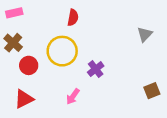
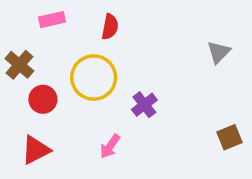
pink rectangle: (14, 13) -> (52, 20), moved

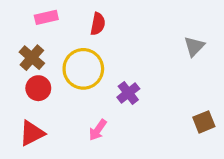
brown cross: (19, 65) -> (32, 58), moved

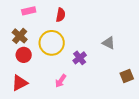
gray triangle: (194, 46) -> (109, 43), moved, turned -48

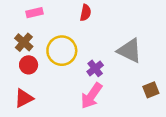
red semicircle: (61, 15) -> (86, 13), moved
gray triangle: (109, 43) -> (130, 51), size x1.6
pink arrow: (61, 81) -> (91, 96), moved, size x1.6

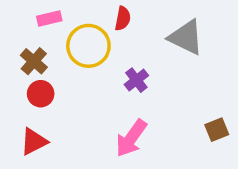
yellow circle: (62, 51) -> (88, 46), moved
gray triangle: (130, 51) -> (186, 37), moved
purple cross: (95, 68) -> (136, 80), moved

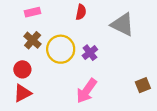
yellow circle: (88, 46) -> (61, 49), moved
brown cross: (34, 61) -> (33, 40), moved
red circle: (41, 94) -> (22, 69), moved

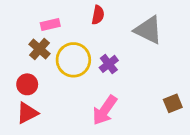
pink rectangle: (33, 12) -> (50, 24), moved

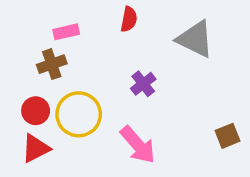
brown cross: (39, 49) -> (52, 64), turned 30
yellow circle: (73, 60) -> (79, 114), moved
pink arrow: (105, 110) -> (138, 145), turned -76

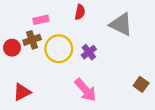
red circle: (36, 111) -> (12, 48), moved
yellow circle: (79, 114) -> (59, 49), moved
brown square: (227, 136) -> (141, 84), turned -32

